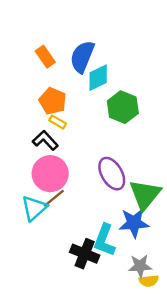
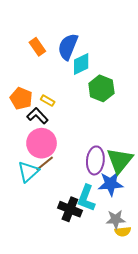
orange pentagon: (53, 101) -> (21, 99), moved
purple ellipse: (112, 174) -> (95, 160), moved, turned 36

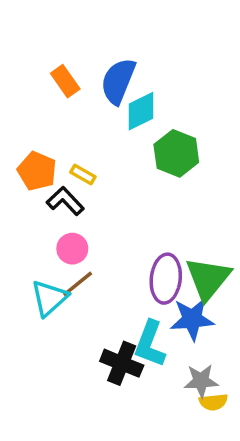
pink circle: (42, 143) -> (72, 249), size x0.6

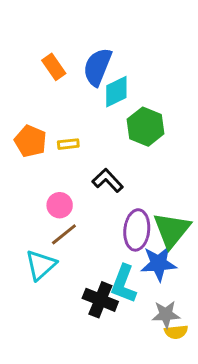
yellow rectangle: (83, 175) -> (68, 144), turned -36
black L-shape: (65, 201) -> (108, 180), moved
cyan triangle: (49, 298) -> (41, 265), moved

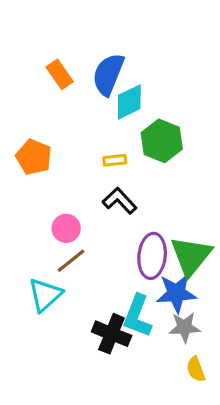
yellow rectangle: (68, 144) -> (115, 160), moved
gray star: (166, 314) -> (184, 327), moved
yellow semicircle: (176, 332) -> (196, 369), turned 75

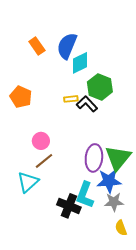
black L-shape: (120, 201) -> (87, 104), moved

